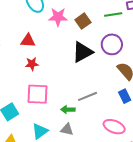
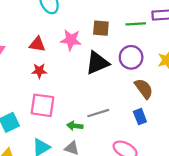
pink star: (58, 17) -> (71, 40), moved
brown square: (83, 21) -> (101, 28), turned 35

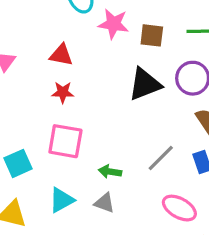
pink star: (71, 40) -> (113, 24), moved
gray line: (98, 113) -> (161, 158), moved, turned -30

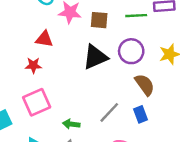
red triangle: (61, 55) -> (44, 39), moved
pink square: (65, 141) -> (37, 102), turned -32

